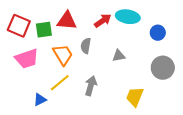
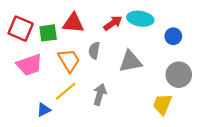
gray triangle: (119, 56) -> (130, 62), size x1.6
yellow trapezoid: (135, 97) -> (162, 104), moved

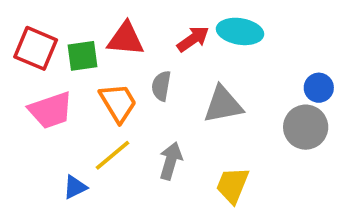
blue circle: (173, 36) -> (319, 88), moved
yellow trapezoid: (162, 104) -> (233, 185), moved

